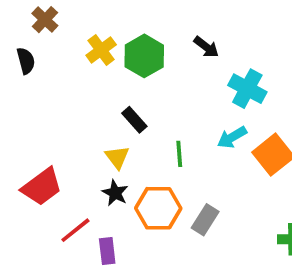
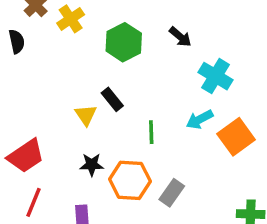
yellow cross: (101, 50) -> (71, 19), moved
yellow triangle: (117, 157) -> (86, 115), moved
black star: (115, 193) -> (92, 165), turned -30
red line: (75, 230) -> (33, 202), moved, turned -32

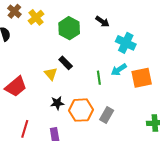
green line: (151, 132) -> (99, 78), moved
orange square: (236, 137) -> (142, 78), turned 30
red trapezoid: (26, 156) -> (16, 87), moved

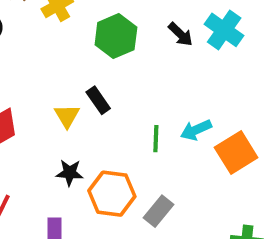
cyan cross: (126, 43) -> (224, 30), moved
orange square: (142, 78) -> (236, 152), turned -30

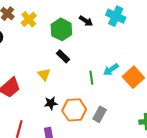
black arrow: (181, 34) -> (86, 21), moved
black rectangle: (98, 100) -> (63, 56), moved

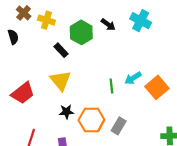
yellow cross: (29, 19) -> (46, 20), turned -35
black rectangle: (63, 56) -> (61, 50), moved
yellow triangle: (44, 75) -> (60, 80), size x1.5

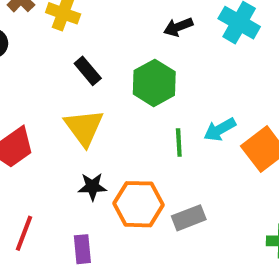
black arrow: (108, 24) -> (178, 27), turned 120
green hexagon: (81, 32) -> (154, 83), moved
gray rectangle: (119, 126) -> (189, 218), turned 35

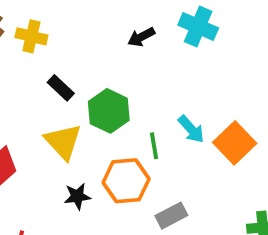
green hexagon: (154, 83) -> (109, 111), moved
cyan arrow: (220, 130) -> (191, 129), turned -96
orange hexagon: (138, 204) -> (126, 181), moved

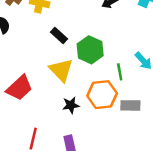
gray rectangle: (171, 216) -> (130, 105), moved, turned 30

